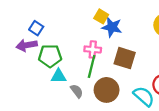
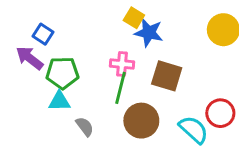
purple arrow: (27, 45) -> (30, 58), turned 48
cyan triangle: (59, 76) -> (59, 101), moved
gray semicircle: (77, 91) -> (85, 127), moved

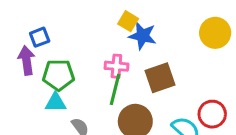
blue square: (43, 34) -> (40, 37), turned 36
purple arrow: (30, 58) -> (27, 60), turned 44
brown square: (167, 76) -> (160, 78), turned -36

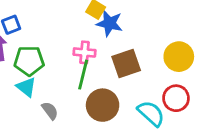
yellow circle: (215, 33) -> (179, 57), moved
cyan triangle: (56, 102) -> (26, 87), turned 40

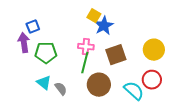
blue star: (109, 23) -> (104, 26), turned 30
cyan triangle: (26, 87) -> (44, 83), moved

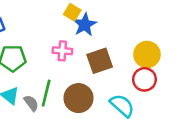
green line: (85, 63) -> (46, 93), moved
red circle: (152, 80) -> (144, 79), moved

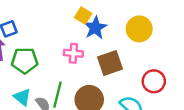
yellow circle: (147, 54) -> (139, 29), moved

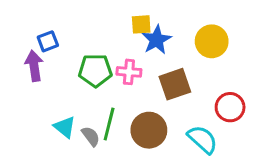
yellow square: (83, 15) -> (141, 24), turned -35
green pentagon: (25, 61) -> (95, 70), moved

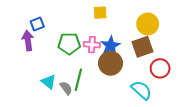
blue star: (157, 40) -> (110, 46), moved
brown square: (175, 84) -> (142, 47), moved
brown circle: (149, 130) -> (110, 63), moved

